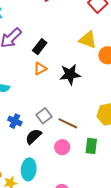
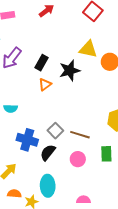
black star: (70, 74) -> (70, 70), moved
blue cross: (15, 121) -> (27, 140), size x1.5

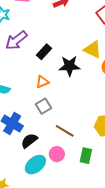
orange triangle: (45, 84) -> (42, 82), moved
gray square: (55, 131) -> (43, 106), moved
cyan ellipse: (48, 186) -> (35, 165), moved, turned 40

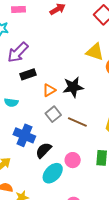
black rectangle: (44, 52) -> (28, 74), moved, turned 35
black star: (70, 66) -> (73, 87), moved
brown line: (65, 131) -> (77, 122), moved

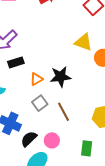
brown line: (77, 122) -> (64, 112), turned 36
pink circle: (73, 160) -> (52, 140), moved

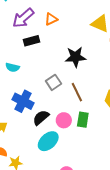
orange triangle: (36, 79) -> (51, 19), moved
green rectangle: (87, 148) -> (83, 120), moved

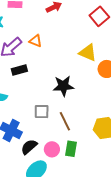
orange triangle: (51, 19) -> (35, 41), moved, turned 48
gray square: (54, 82) -> (42, 112), turned 35

